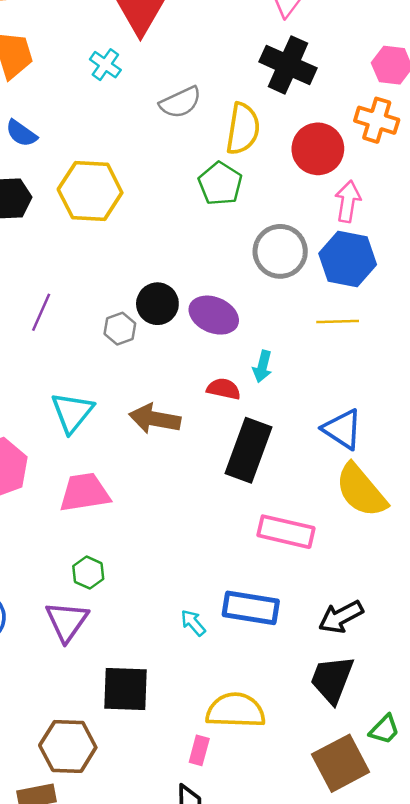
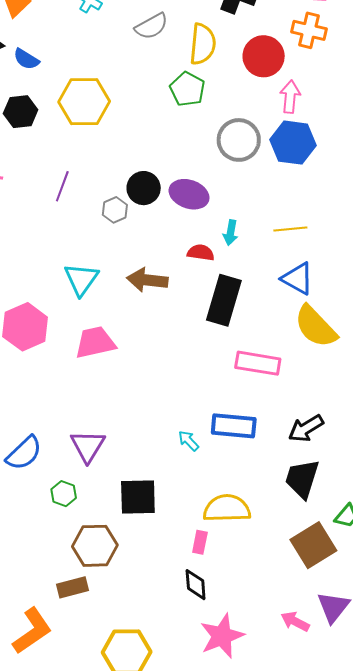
purple line: (41, 312) -> (62, 186), moved
yellow line: (338, 322) -> (290, 229), moved
green hexagon: (88, 573) -> (64, 494), moved

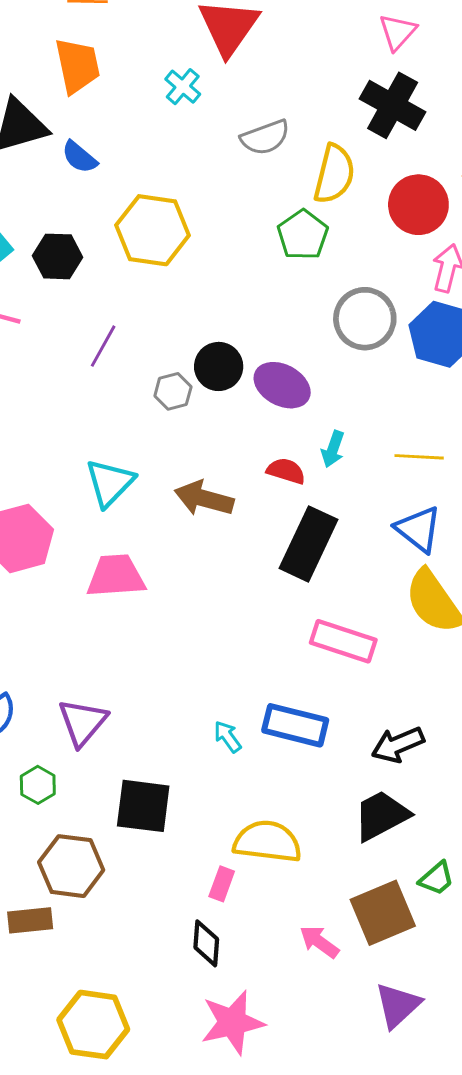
black hexagon: (21, 112) -> (57, 256), moved
black trapezoid: (302, 479) -> (381, 816), turned 36
pink arrow: (295, 621) -> (319, 942), moved

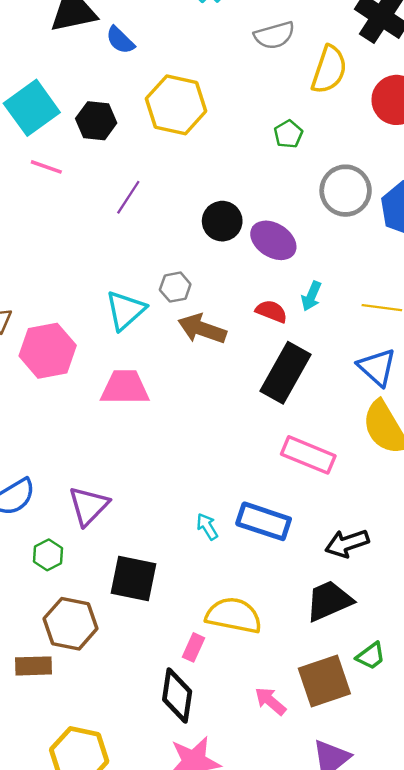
green pentagon: (303, 235) -> (288, 134), moved, size x0.7
gray hexagon: (173, 391) -> (175, 287), moved
black diamond: (206, 943) -> (177, 696), size x1.4

